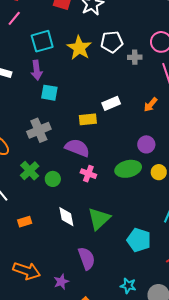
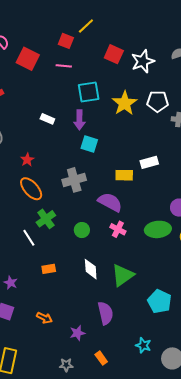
pink line: (14, 18) -> (64, 66), turned 49
green cross: (30, 171) -> (46, 219), moved
orange arrow: (27, 271) -> (44, 318), size x0.6

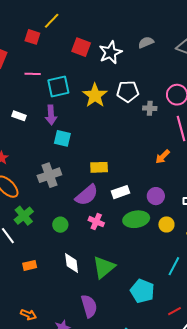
pink line: (64, 66) -> (33, 74), moved
white rectangle: (149, 162) -> (121, 192), moved
purple semicircle: (110, 202) -> (87, 195), turned 115

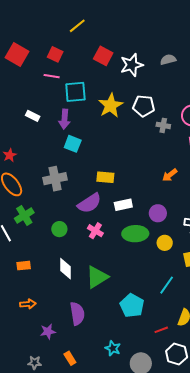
red square: (32, 37) -> (55, 54), moved
orange arrow: (28, 315) -> (28, 304), moved, turned -35

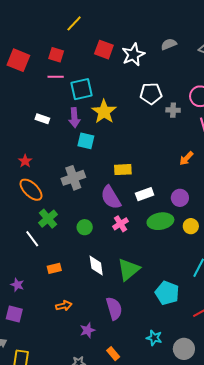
yellow star: (111, 106) -> (104, 112), moved
purple semicircle: (89, 203) -> (111, 197), turned 100
pink cross: (95, 231) -> (120, 224), turned 35

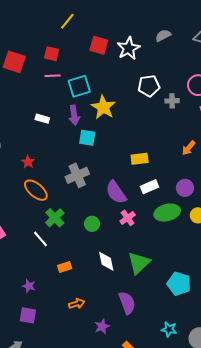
yellow rectangle: (123, 170) -> (140, 159), moved

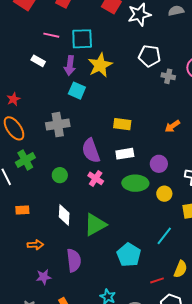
pink line: (53, 76) -> (51, 35), moved
pink cross: (128, 218) -> (96, 178), turned -35
orange arrow: (77, 304) -> (35, 245), moved

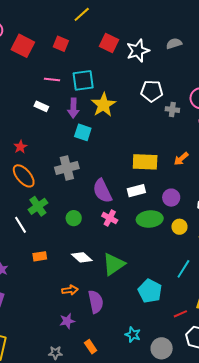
yellow rectangle: (122, 124) -> (145, 162), moved, size x1.4
white diamond: (64, 215) -> (82, 257), turned -45
orange arrow: (35, 245) -> (70, 290), moved

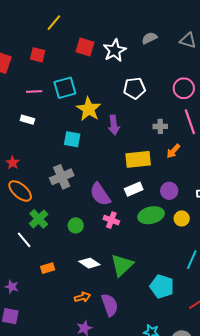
purple arrow: (73, 108) -> (114, 125), moved
gray cross: (172, 110) -> (160, 126), moved

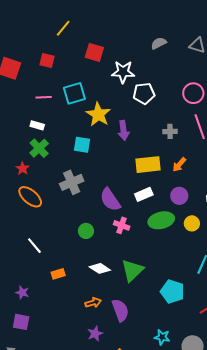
white star: (115, 50) -> (123, 72), moved, turned 30
orange arrow: (173, 151) -> (179, 165), moved
green cross: (39, 219) -> (39, 148), moved

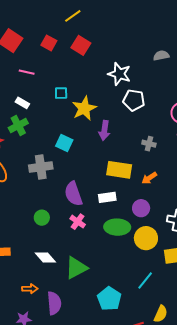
red square: (94, 52) -> (81, 45), moved
cyan square: (74, 93) -> (61, 93), moved, size x0.6
pink line: (44, 97) -> (27, 72), moved
cyan square: (82, 145) -> (64, 143), moved
yellow circle: (192, 223) -> (146, 238), size x1.5

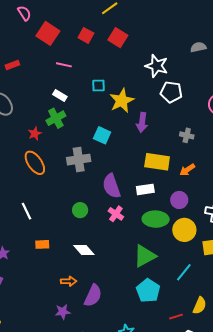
green triangle: (76, 268) -> (145, 256), moved
purple semicircle: (54, 303) -> (93, 296), turned 30

